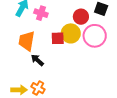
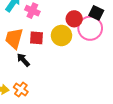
pink circle: (95, 36) -> (90, 28), moved
red square: (58, 38) -> (37, 38), moved

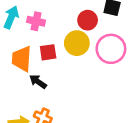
pink circle: (90, 28) -> (111, 49), moved

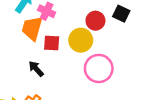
pink circle: (111, 49) -> (99, 68), moved
orange trapezoid: (22, 59) -> (32, 28), moved

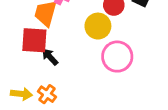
red square: (52, 43) -> (34, 40), moved, size x1.5

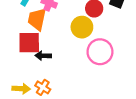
black arrow: (50, 57) -> (43, 56), turned -42

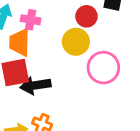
black arrow: (43, 56) -> (35, 85), size x1.5

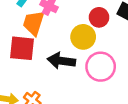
black arrow: (35, 85) -> (61, 61), moved

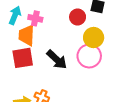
yellow circle: (83, 37) -> (94, 38), moved
black arrow: (61, 61) -> (57, 60), turned -130

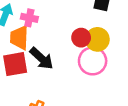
red circle: (78, 17) -> (81, 38), moved
black arrow: (57, 60) -> (42, 58), moved

